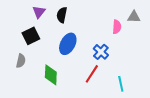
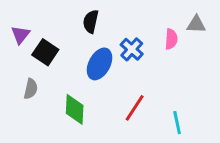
purple triangle: (39, 12) -> (20, 35), moved
black square: (31, 36) -> (45, 52), turned -30
blue cross: (101, 52) -> (132, 49), moved

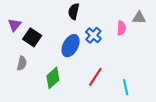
black semicircle: (91, 22) -> (74, 11), moved
green diamond: (75, 109) -> (53, 78), turned 45

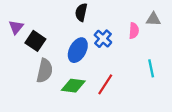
gray semicircle: (22, 63) -> (45, 71), moved, size x1.5
green diamond: (53, 78) -> (73, 86), moved, turned 50
cyan line: (126, 87) -> (151, 68), moved

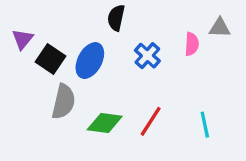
blue ellipse: (78, 50) -> (90, 61), moved
cyan line: (151, 68) -> (205, 125), moved

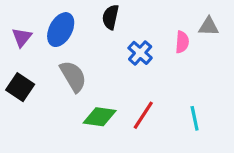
black square: (50, 59) -> (20, 87), moved
blue ellipse: (90, 61) -> (61, 30), moved
gray semicircle: (64, 102) -> (73, 76), moved, turned -44

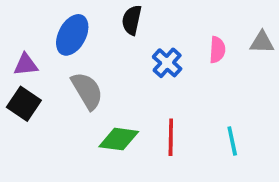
gray triangle: (209, 26) -> (262, 42), moved
purple triangle: (22, 37) -> (26, 65), moved, turned 45
red line: (143, 115) -> (171, 137), turned -32

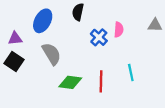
pink semicircle: (217, 50) -> (119, 30), moved
cyan line: (232, 141) -> (131, 73), moved

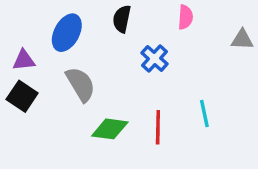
pink semicircle: (119, 30) -> (185, 17), moved

